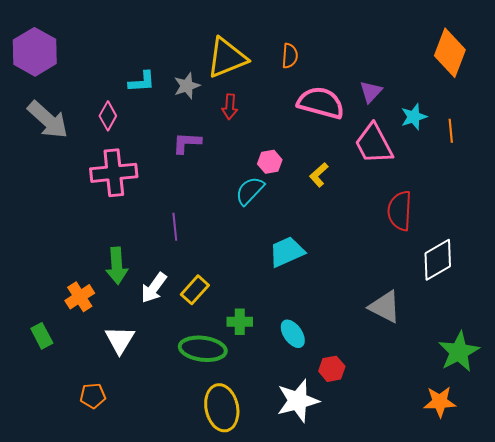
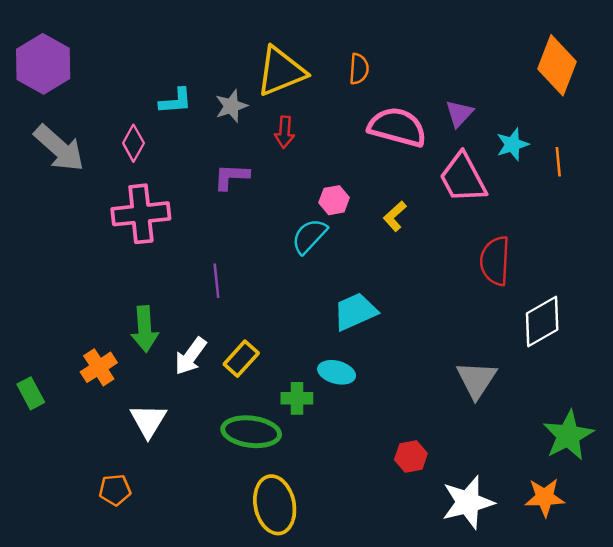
gray triangle: (385, 307) -> (477, 380), turned 36
cyan ellipse: (293, 334) -> (337, 372), moved, turned -40
green rectangle: (42, 336) -> (31, 393), moved
white star: (298, 401) -> (468, 502), moved

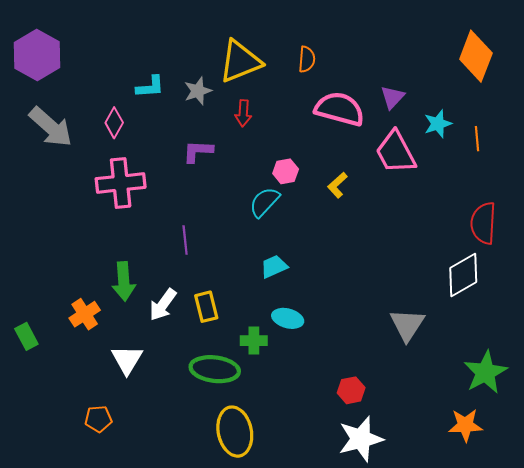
red semicircle: (495, 261) -> (483, 223), moved
cyan trapezoid: (355, 312) -> (274, 267), moved, size x0.7
yellow rectangle: (241, 359) -> (206, 307), turned -56
white star: (468, 502) -> (361, 439), moved

